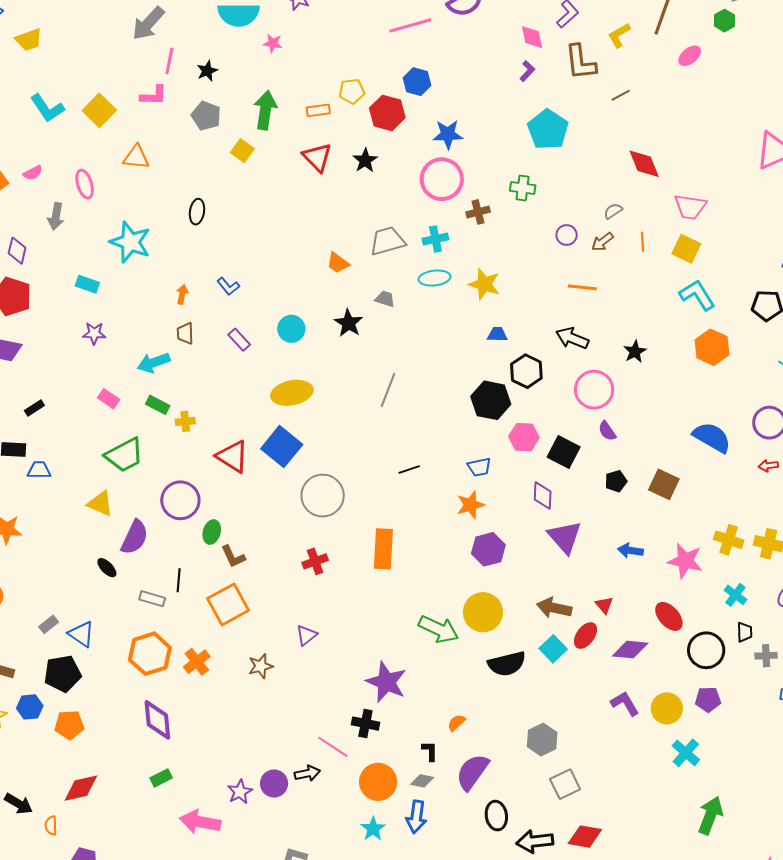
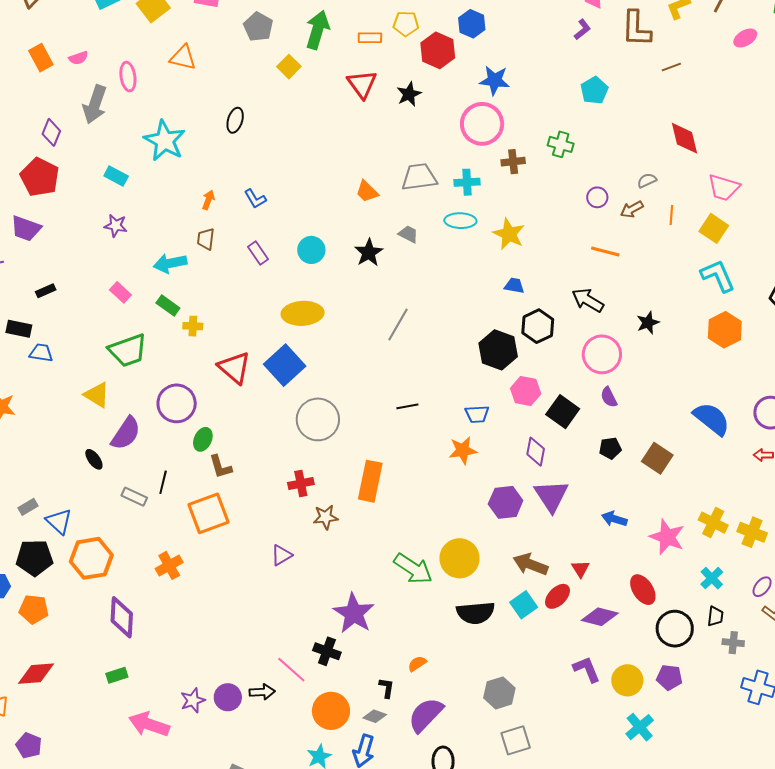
cyan pentagon: (548, 130) -> (594, 90), size x0.7
gray arrow: (56, 216) -> (95, 104), size x1.4
purple hexagon: (488, 549) -> (506, 502), moved
orange hexagon: (150, 654) -> (91, 558), moved
brown star: (261, 666) -> (326, 517), moved

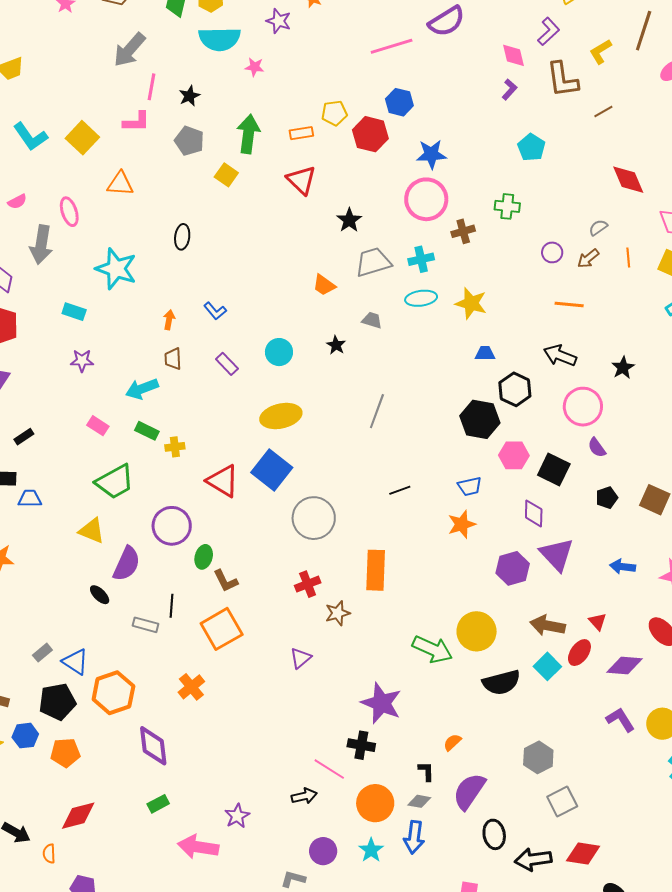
black star: (409, 94) -> (349, 220), moved
black star: (369, 253) -> (336, 345), size x0.7
purple circle: (228, 697) -> (323, 851), moved

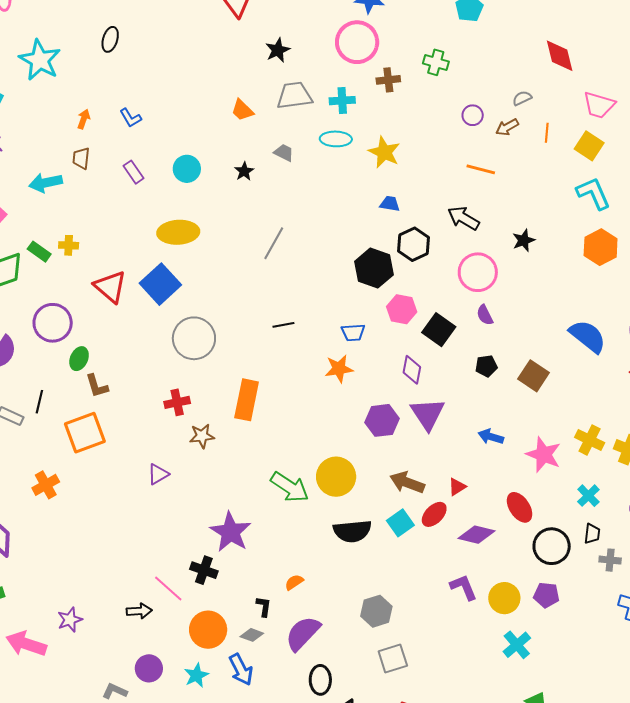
green rectangle: (147, 431) -> (39, 252), moved
red triangle: (598, 622) -> (457, 487), turned 30
blue arrow: (414, 837) -> (241, 670), turned -44

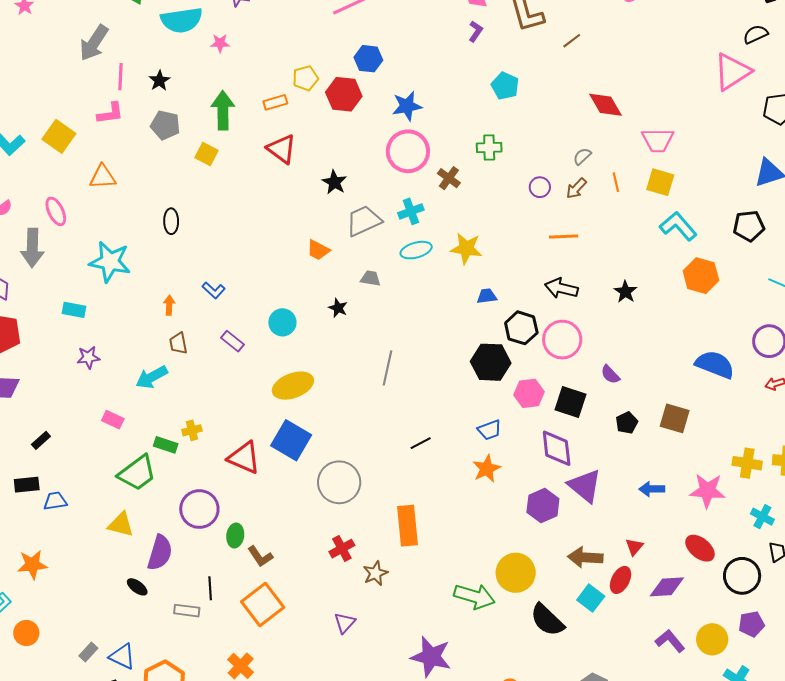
brown cross: (388, 80) -> (449, 178), turned -30
pink circle: (478, 272) -> (562, 340), moved
purple diamond: (412, 370) -> (557, 448), size x1.4
black semicircle: (352, 531) -> (547, 620), turned 66

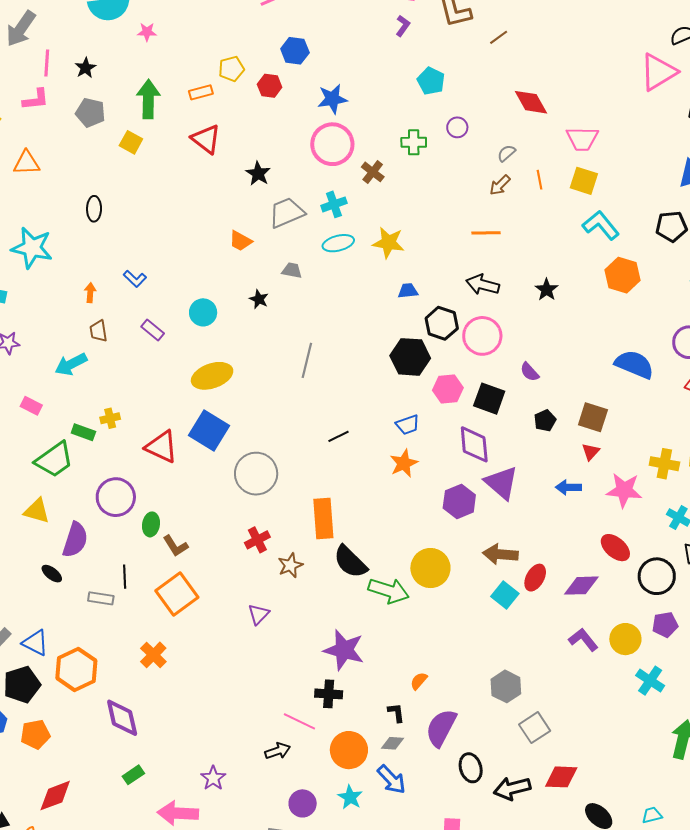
red hexagon: (344, 94) -> (270, 86), size x0.7
purple circle: (540, 187) -> (457, 127), moved
red triangle: (634, 547) -> (591, 452), moved
black semicircle: (547, 620) -> (350, 562), moved

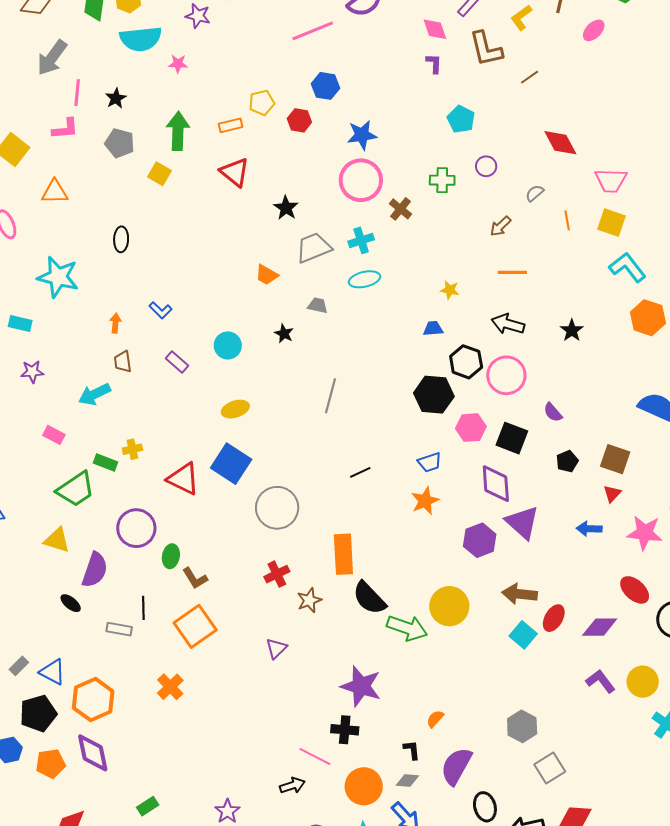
purple L-shape: (403, 26) -> (434, 63), turned -35
brown arrow: (500, 185) -> (500, 226), moved
yellow star: (389, 243) -> (450, 290), moved, size x0.6
yellow ellipse: (212, 376) -> (235, 409), size x0.7
purple diamond: (122, 718) -> (93, 753), moved

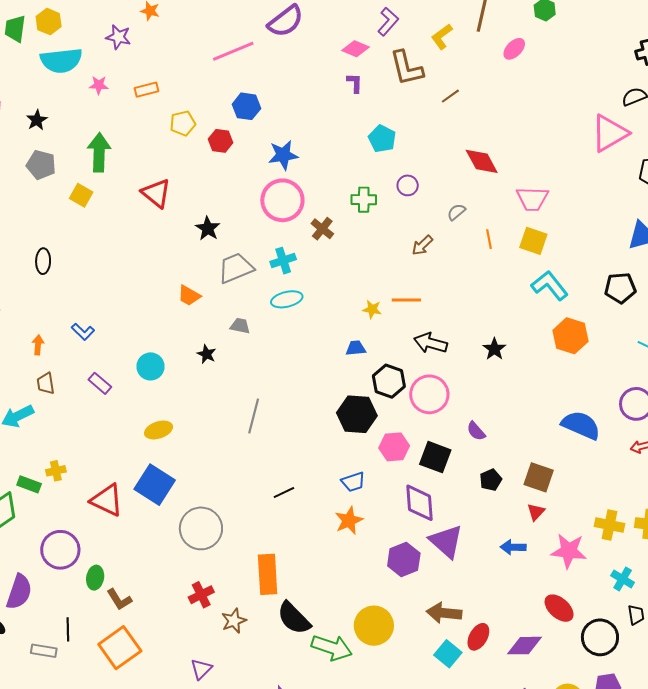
pink diamond: (435, 29) -> (356, 49), turned -48
orange rectangle: (231, 125) -> (146, 90), moved
orange line: (512, 272) -> (406, 300), moved

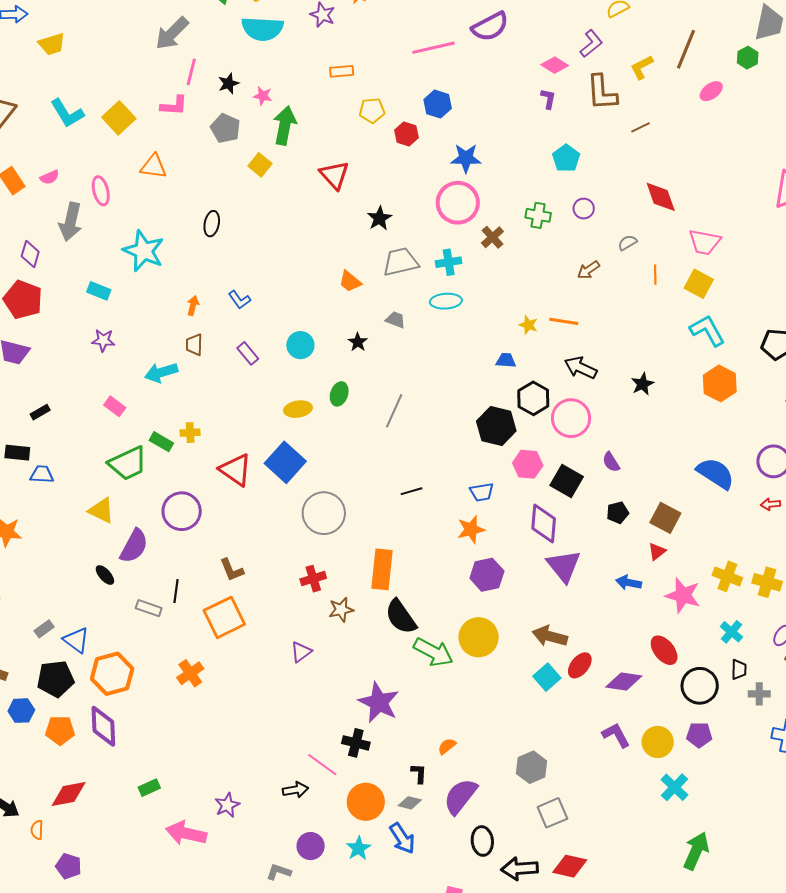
pink star: (99, 85) -> (263, 96), moved
purple hexagon: (404, 559) -> (487, 575), moved
green ellipse: (95, 578) -> (339, 394), moved

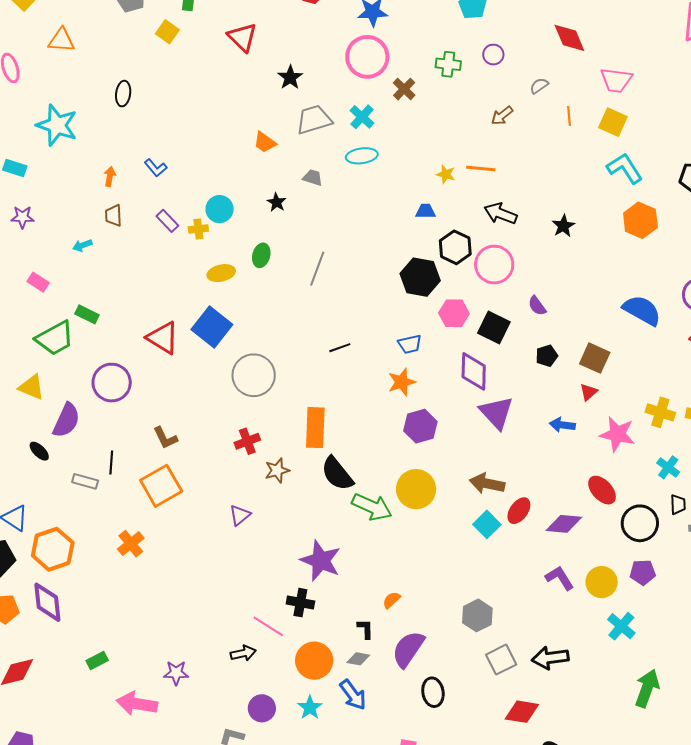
cyan cross: (449, 262) -> (362, 117), turned -35
cyan arrow: (161, 372) -> (82, 245), size x0.6
yellow cross: (190, 433) -> (198, 229), moved
purple star: (227, 805) -> (176, 673), turned 30
black arrow: (519, 869) -> (550, 658), moved

